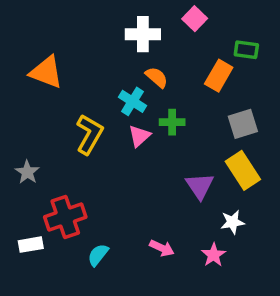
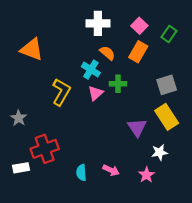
pink square: (195, 19) -> (139, 26), moved
green rectangle: (246, 50) -> (169, 34), turned -63
orange rectangle: (219, 76) -> (138, 52), moved
cyan semicircle: (98, 255) -> (81, 173), moved, turned -42

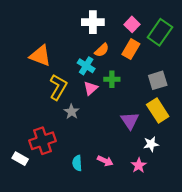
green rectangle: (169, 34) -> (160, 32), size x1.6
orange triangle: (32, 49) -> (40, 56), moved
orange semicircle: (107, 53) -> (102, 50), turned 96
gray star: (19, 118) -> (72, 112), moved
white rectangle: (21, 168) -> (20, 159), turned 40

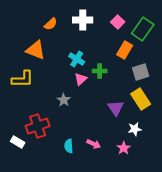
orange rectangle: (131, 49) -> (125, 50), moved
orange semicircle: (102, 50) -> (51, 24), moved
yellow L-shape: (58, 87) -> (23, 79), moved, turned 60

